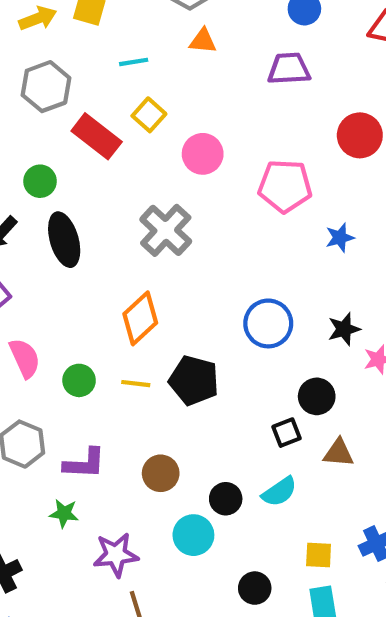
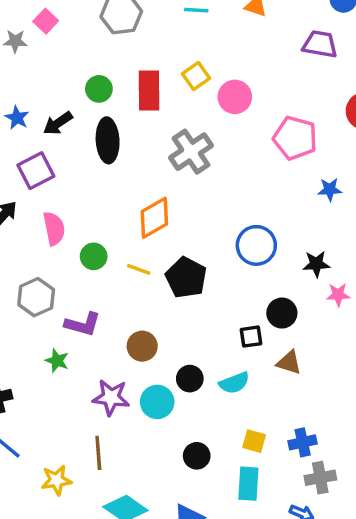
yellow square: (149, 115) -> (196, 76), moved
red rectangle: (97, 136) -> (149, 90), moved, turned 39
purple star: (116, 555) -> (111, 397), moved

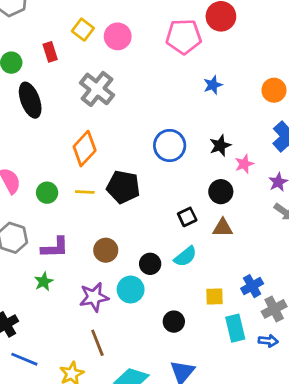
red rectangle: (149, 90) -> (50, 52), size x0.6
pink pentagon: (295, 138) -> (184, 37), moved
black circle: (282, 313) -> (221, 192), moved
green star: (57, 361) -> (44, 282), turned -30
cyan rectangle: (248, 484) -> (235, 328), moved

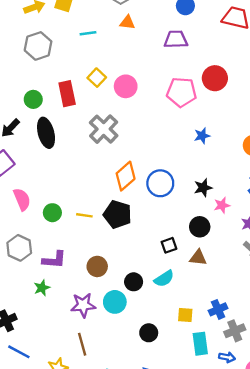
red rectangle: (50, 52) -> (67, 94), size x1.5
orange diamond: (85, 149) -> (126, 176), moved

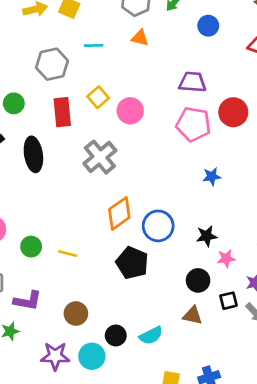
purple trapezoid: (176, 39) -> (192, 82), moved
gray hexagon: (38, 46) -> (52, 64), moved
green circle: (33, 99) -> (14, 103), moved
black pentagon: (117, 214) -> (132, 263), moved
black square: (169, 245) -> (228, 301), moved

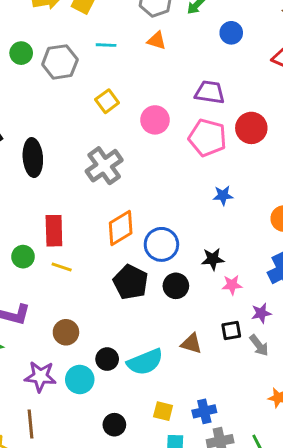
green circle: (14, 103) -> (21, 53), moved
pink circle: (130, 111) -> (155, 120), moved
red rectangle: (62, 112) -> (54, 231), moved
black circle: (198, 280) -> (176, 286), moved
cyan semicircle: (151, 336) -> (145, 362), size x1.4

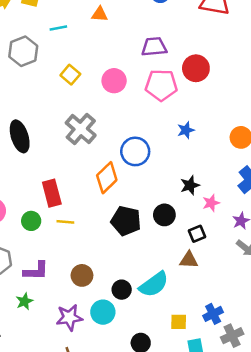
blue circle: (161, 244) -> (135, 151), moved
black square: (231, 330) -> (197, 234), moved

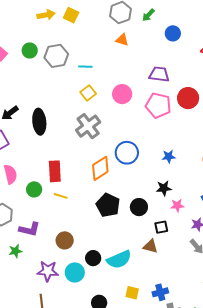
cyan line: (58, 28) -> (85, 67), moved
yellow square: (70, 75) -> (88, 93), moved
blue star: (186, 130) -> (169, 157), moved

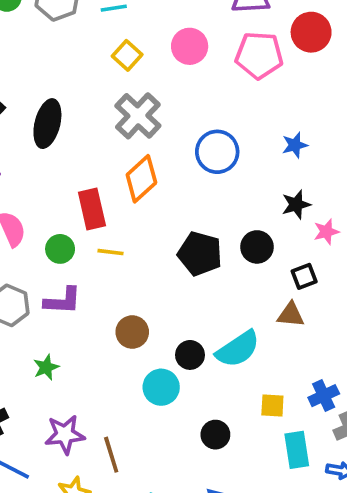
black ellipse: (39, 122) -> (47, 124), turned 30
orange diamond: (100, 168) -> (141, 179), moved
purple L-shape: (29, 229) -> (63, 301), moved
purple star: (48, 271) -> (65, 434), moved

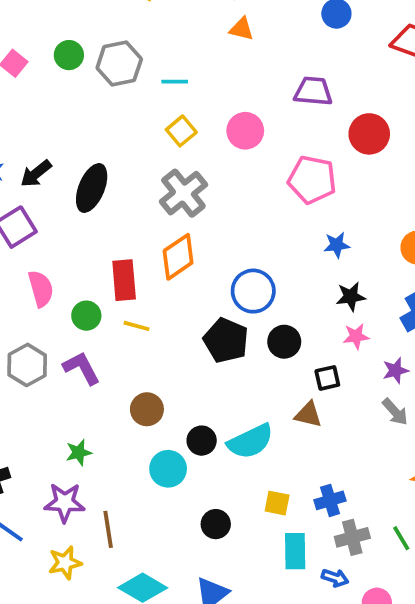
pink pentagon: (259, 55) -> (312, 180), moved
blue circle: (217, 152) -> (253, 291), moved
black star: (296, 205) -> (351, 297), moved
purple L-shape: (63, 301) -> (82, 368), turned -129
green star: (46, 367) -> (79, 452), moved

